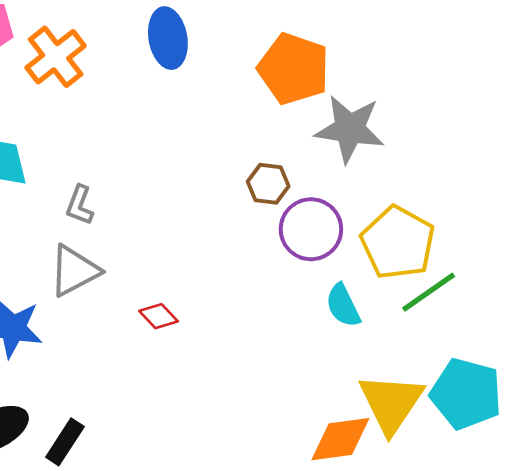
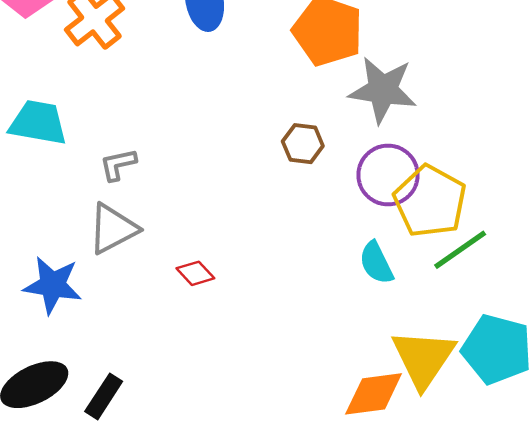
gray L-shape: (80, 205) -> (118, 165), turned 57
purple circle: (311, 229) -> (388, 175), moved

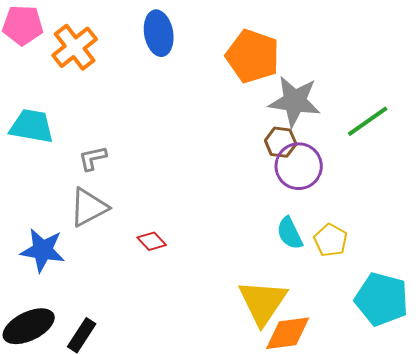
brown hexagon: (303, 144) -> (281, 142), moved
yellow pentagon: (430, 201) -> (331, 240), moved, size x0.6
green line: (460, 250) -> (368, 121), moved
yellow triangle: (423, 358) -> (263, 302), moved

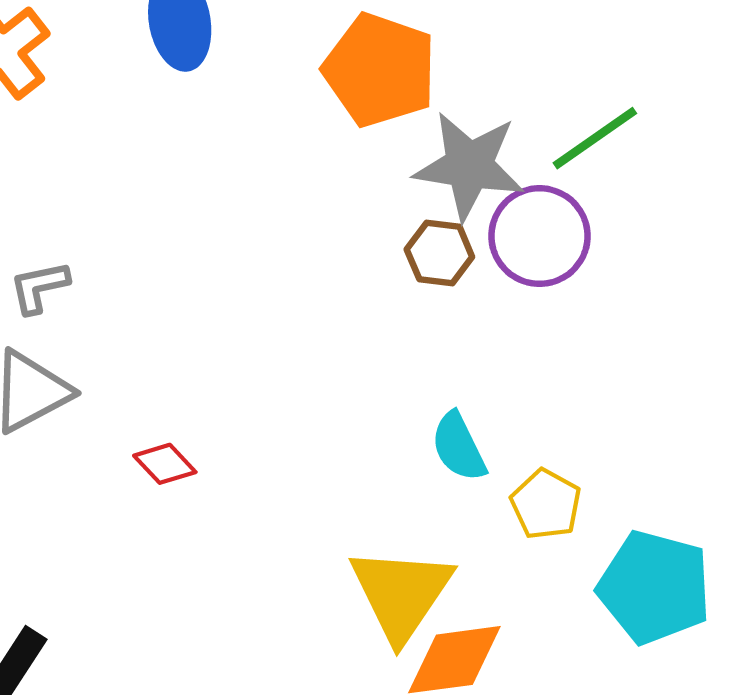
green line: (368, 121) -> (595, 138), moved
purple circle: (299, 166) -> (539, 236), moved
yellow pentagon: (331, 240) -> (546, 504), moved

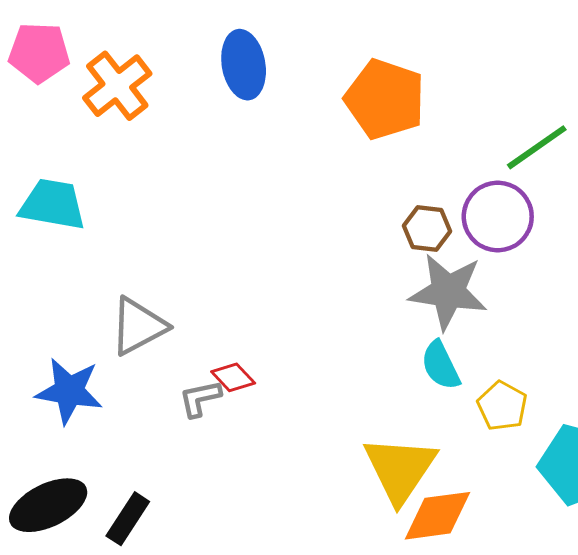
gray star: (469, 166) -> (448, 292), moved
gray L-shape: (39, 287) -> (200, 398), moved

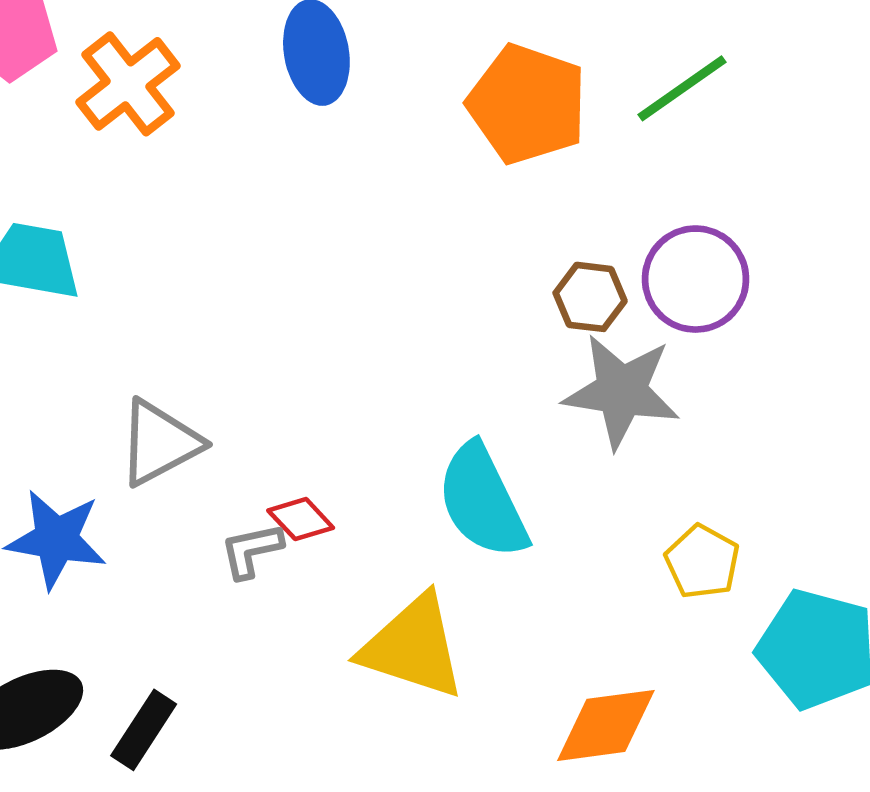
green line: (537, 147) -> (682, 88), moved
cyan semicircle: (441, 365) -> (482, 501), moved, size x1.6
yellow triangle: (400, 469) -> (413, 647), moved, turned -46

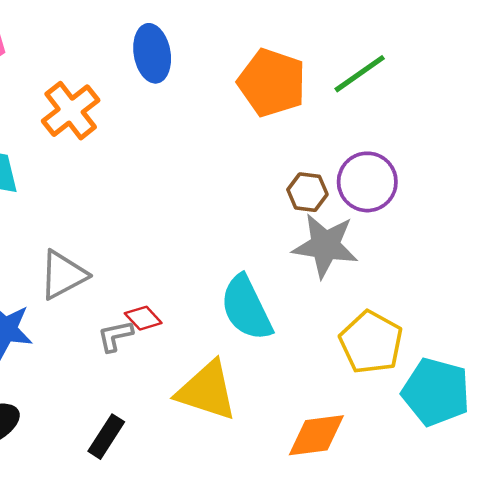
orange cross: (128, 84) -> (71, 111), moved
yellow pentagon: (702, 562) -> (371, 342), size x1.5
black rectangle: (144, 730) -> (106, 437), moved

